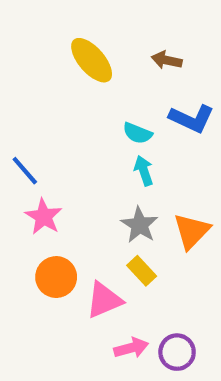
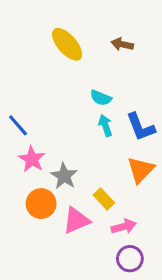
blue L-shape: (192, 119) -> (141, 127), moved, turned 44
gray star: (140, 225) -> (64, 176), moved
pink arrow: (131, 348) -> (124, 227), moved

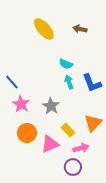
orange triangle: (141, 170) -> (93, 123), moved
gray star: (64, 176) -> (51, 106), moved
purple circle: (130, 259) -> (73, 167), moved

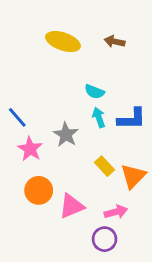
yellow ellipse: (44, 29) -> (63, 42), turned -30
blue L-shape: (92, 83) -> (132, 119), turned -70
gray star: (51, 106) -> (66, 135), moved
yellow rectangle: (68, 130) -> (105, 166), moved

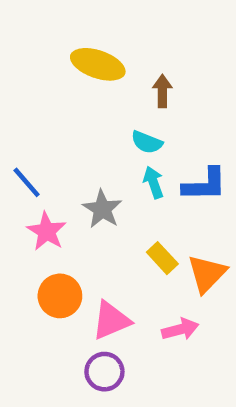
brown arrow: (115, 42) -> (162, 91), moved, turned 78
purple circle: (105, 239) -> (104, 372), moved

